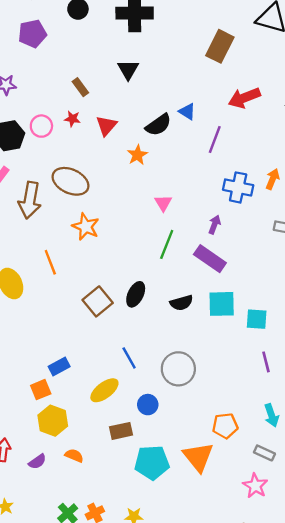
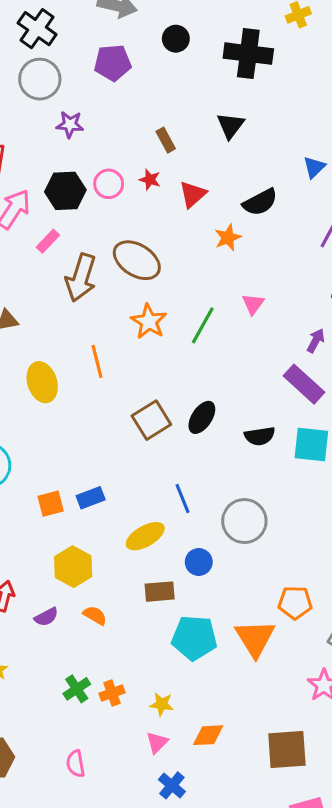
blue triangle: (187, 112) -> (314, 167), moved, turned 36
green line: (167, 244) -> (203, 325), moved
orange square: (41, 390) -> (51, 504), moved

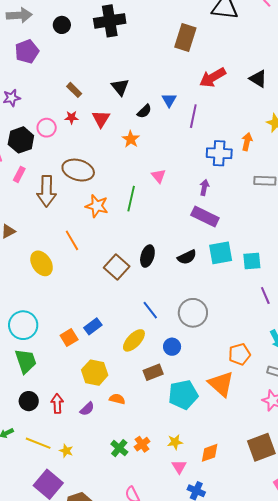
black triangle: (230, 126) -> (120, 87), moved
blue triangle: (314, 167) -> (169, 100), moved
black semicircle: (260, 202) -> (144, 111), size x0.7

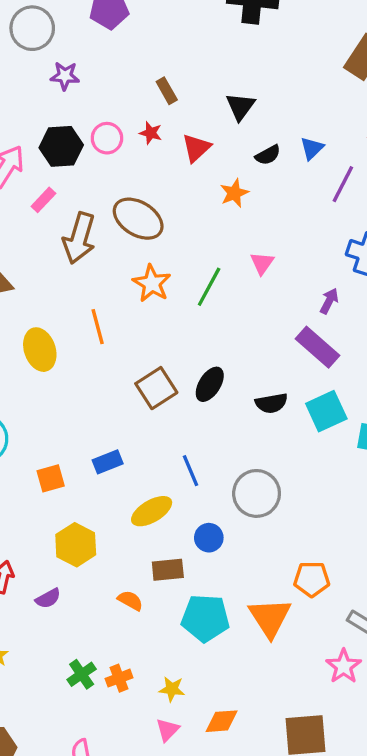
cyan square: (221, 253) -> (326, 411), turned -30
blue rectangle: (93, 326) -> (108, 462), moved
orange semicircle: (117, 399) -> (130, 601), moved

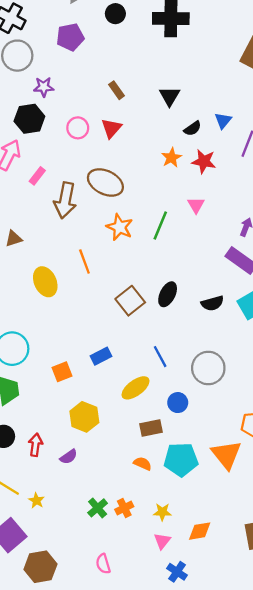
red star: (151, 133) -> (204, 161), moved, size x1.5
black hexagon: (61, 146) -> (29, 119), moved
red triangle: (196, 148) -> (111, 128), moved
orange semicircle: (130, 601) -> (142, 464), moved

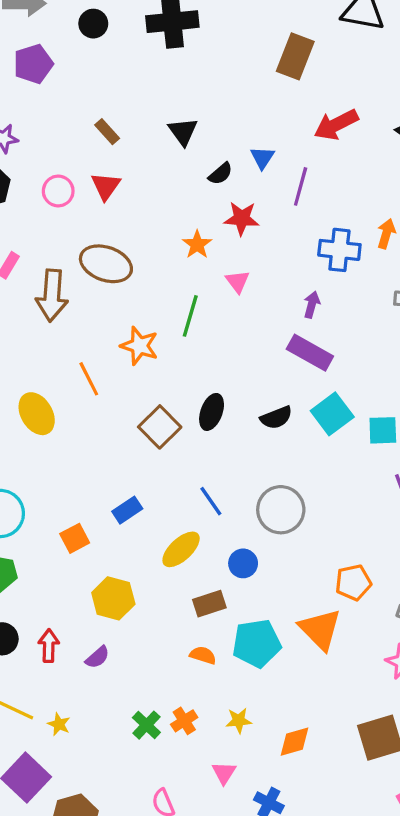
orange star: (171, 158) -> (197, 245), moved
orange star: (120, 227) -> (139, 346), moved
pink triangle: (162, 541) -> (224, 773), moved

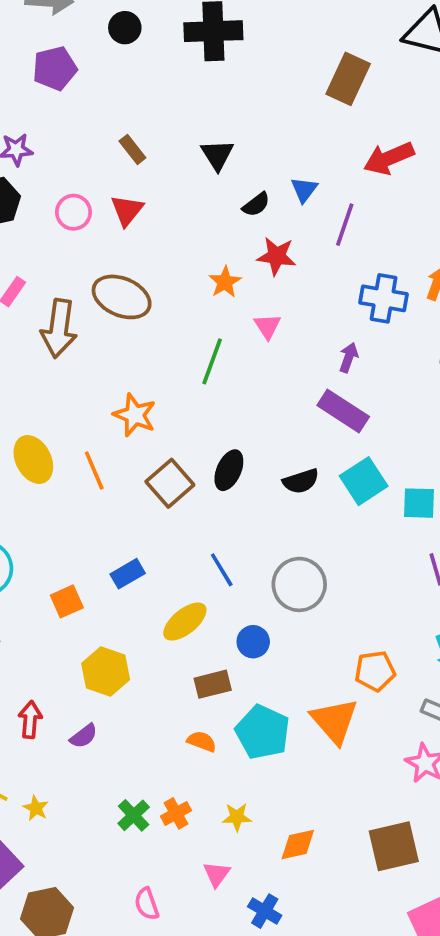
orange star: (139, 346) -> (135, 415), moved
orange line: (89, 379) -> (94, 470), moved
cyan pentagon: (257, 643) -> (263, 732), turned 30

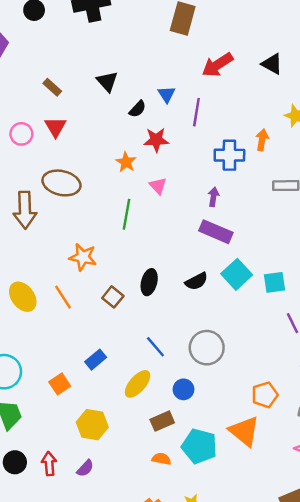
brown square: (170, 483) -> (113, 297), size x0.7

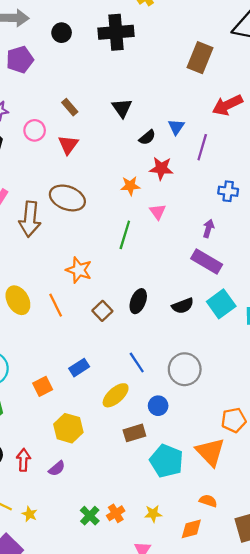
pink circle: (21, 134) -> (35, 130), moved
blue cross: (229, 155) -> (228, 191), size x0.7
orange star: (126, 162) -> (130, 186), turned 30
orange semicircle: (161, 459) -> (208, 501), moved

